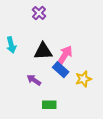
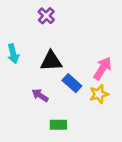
pink arrow: (65, 55) -> (103, 68), moved

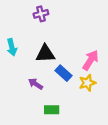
purple cross: (46, 16) -> (41, 14), turned 32

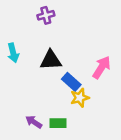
yellow star: (87, 83) -> (80, 98), moved
purple arrow: (36, 84) -> (34, 122), moved

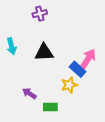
blue rectangle: (71, 82) -> (78, 69), moved
purple arrow: (34, 122) -> (29, 93), moved

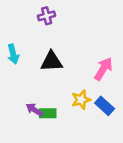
blue rectangle: (78, 69) -> (105, 106), moved
green rectangle: (50, 107) -> (48, 113), moved

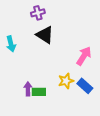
black triangle: (51, 61) -> (45, 35), moved, turned 36
purple arrow: (34, 110) -> (28, 89), turned 56

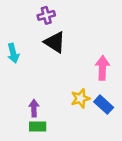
pink arrow: (84, 56) -> (102, 68), turned -30
green rectangle: (39, 92) -> (38, 127), moved

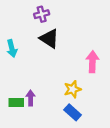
blue rectangle: (104, 105) -> (73, 112), moved
green rectangle: (38, 127) -> (16, 102), moved

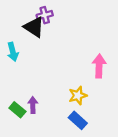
black triangle: (49, 38) -> (34, 27), moved
green rectangle: (16, 102) -> (17, 110), turned 40

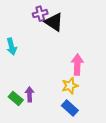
black triangle: (34, 27) -> (54, 22), moved
pink arrow: (99, 66) -> (77, 65), moved

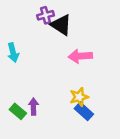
pink arrow: (77, 65) -> (80, 56), moved, turned -96
blue rectangle: (70, 108) -> (84, 111), moved

